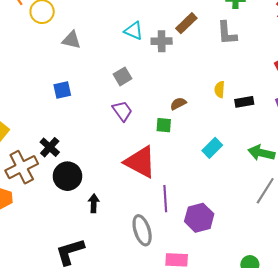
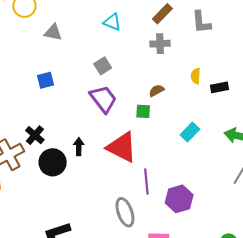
gray cross: (162, 41) -> (160, 44), moved
purple trapezoid: (122, 111) -> (103, 99), size x1.4
black arrow: (94, 203) -> (79, 147), moved

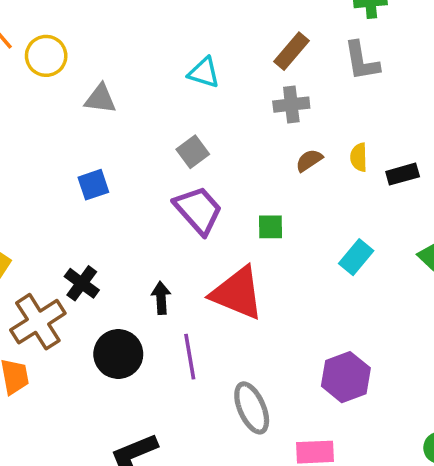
brown semicircle: (156, 91) -> (309, 160), moved
black circle: (53, 162) -> (118, 354), moved
purple line: (146, 181) -> (190, 357), moved

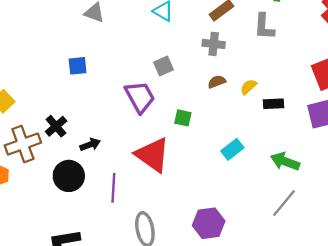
gray square: (193, 152) -> (164, 66), moved
yellow semicircle: (359, 157) -> (248, 87), turned 36
black arrow: (161, 298) -> (90, 145), moved, turned 60

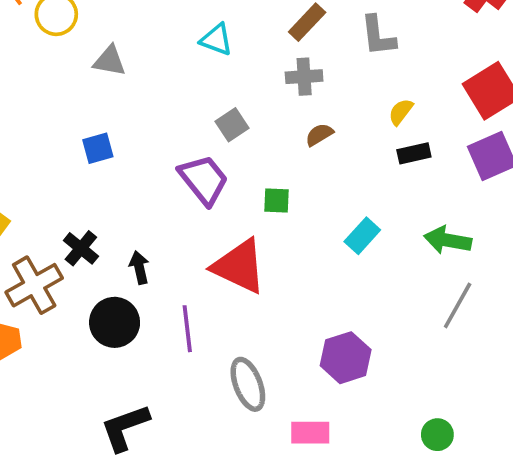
yellow semicircle: (248, 87) -> (401, 112), moved
black arrow: (90, 145) -> (139, 268), turned -72

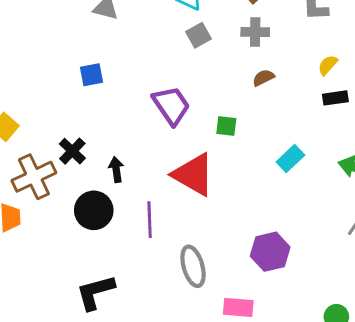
gray square: (232, 125) -> (198, 35), moved

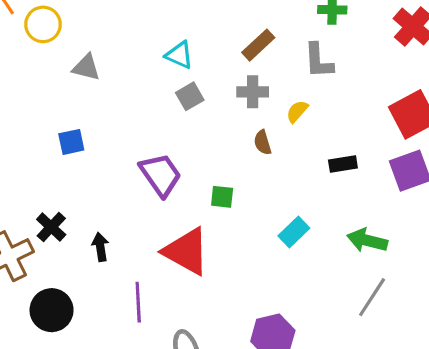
yellow semicircle: (328, 65) -> (297, 111), moved
brown semicircle: (263, 78) -> (263, 142), turned -80
black circle: (94, 210) -> (52, 310), moved

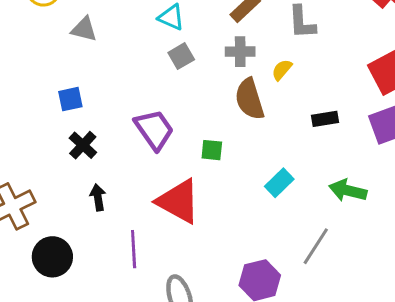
brown semicircle: (263, 142) -> (250, 99), size x1.8
black cross: (51, 227) -> (83, 145), moved
gray line: (372, 297) -> (316, 246), moved

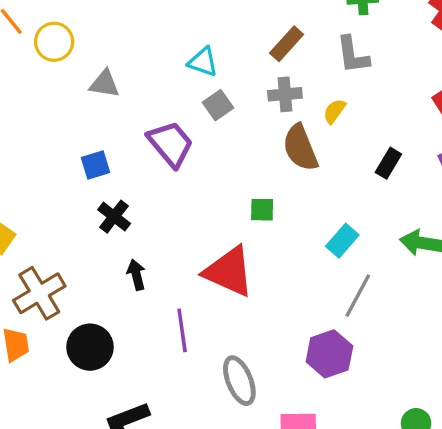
black rectangle: (325, 119) -> (388, 163), turned -45
purple trapezoid: (154, 130) -> (170, 144), moved
gray line: (316, 246) -> (358, 296), moved

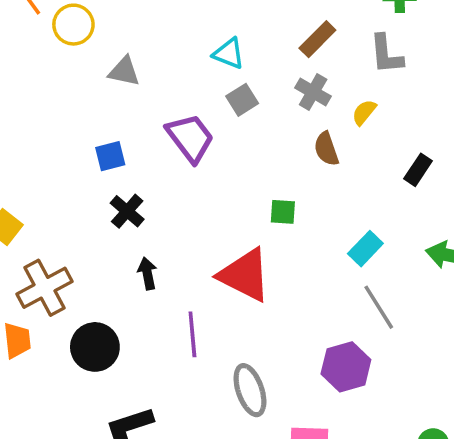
gray cross: (285, 94) -> (313, 92), turned 32
brown semicircle: (300, 148) -> (326, 149), size x0.7
gray line: (358, 296) -> (379, 307), turned -63

